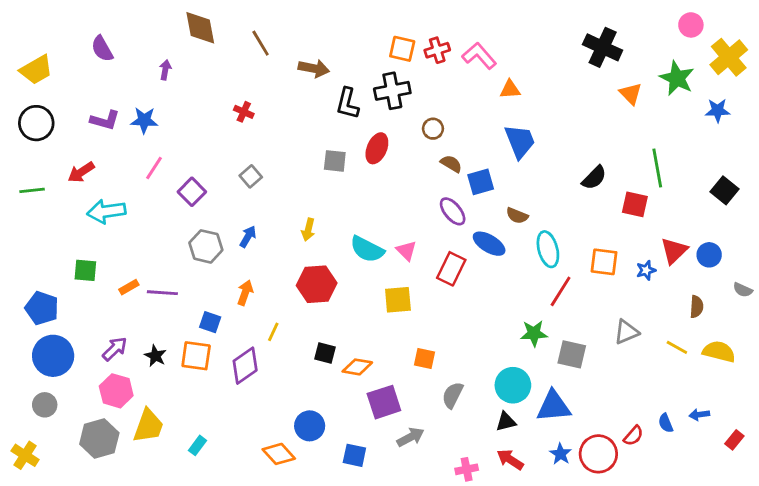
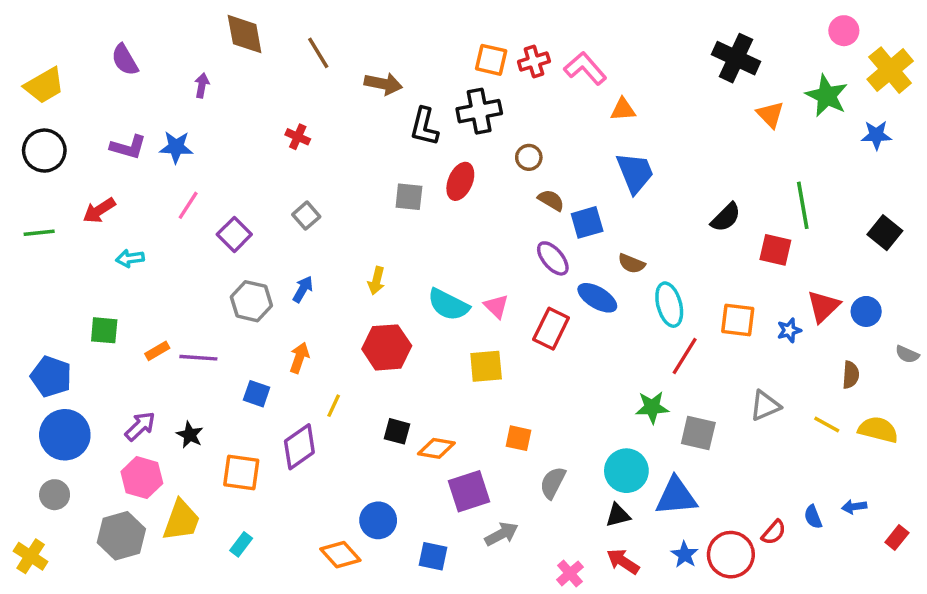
cyan arrow: (106, 211) -> (130, 258), size x0.6
orange square: (196, 356) -> (241, 472), moved
pink cross: (467, 469) -> (570, 573), turned -30

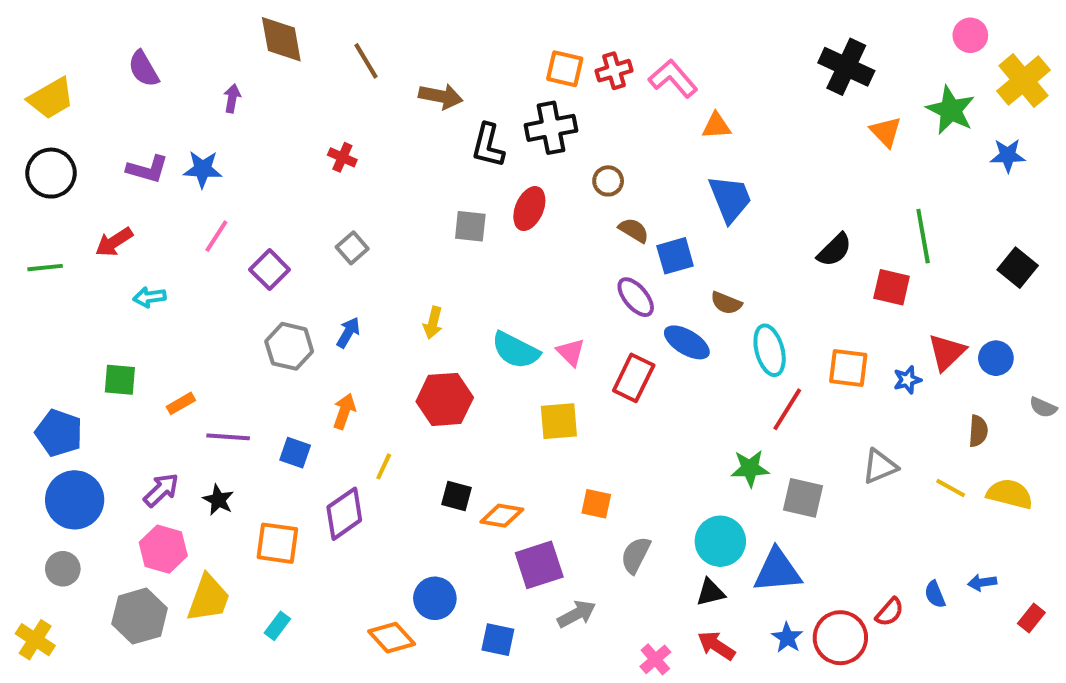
purple line: (198, 358) -> (228, 437), moved

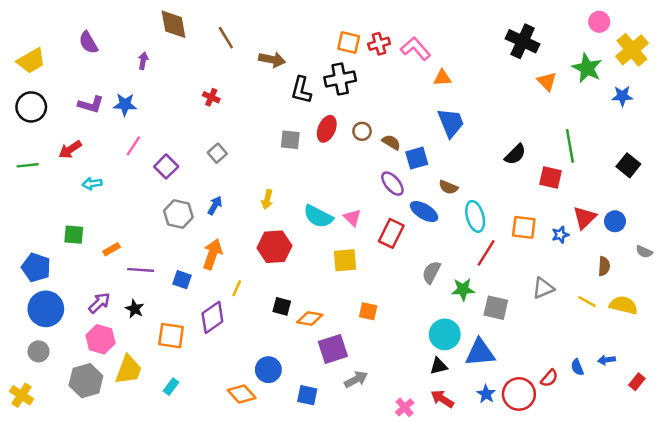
brown circle: (608, 181) -> (362, 131), moved
orange arrow: (344, 411) -> (212, 254), size x1.4
gray semicircle: (636, 555) -> (431, 272), moved

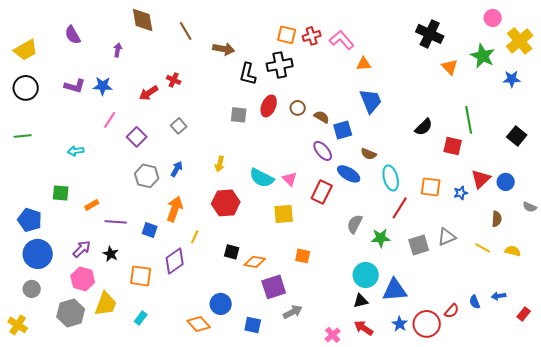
red arrow: (70, 150) -> (149, 93), moved
yellow semicircle: (624, 305) -> (513, 251), size x0.7
gray square: (496, 308) -> (419, 245), moved, turned -30

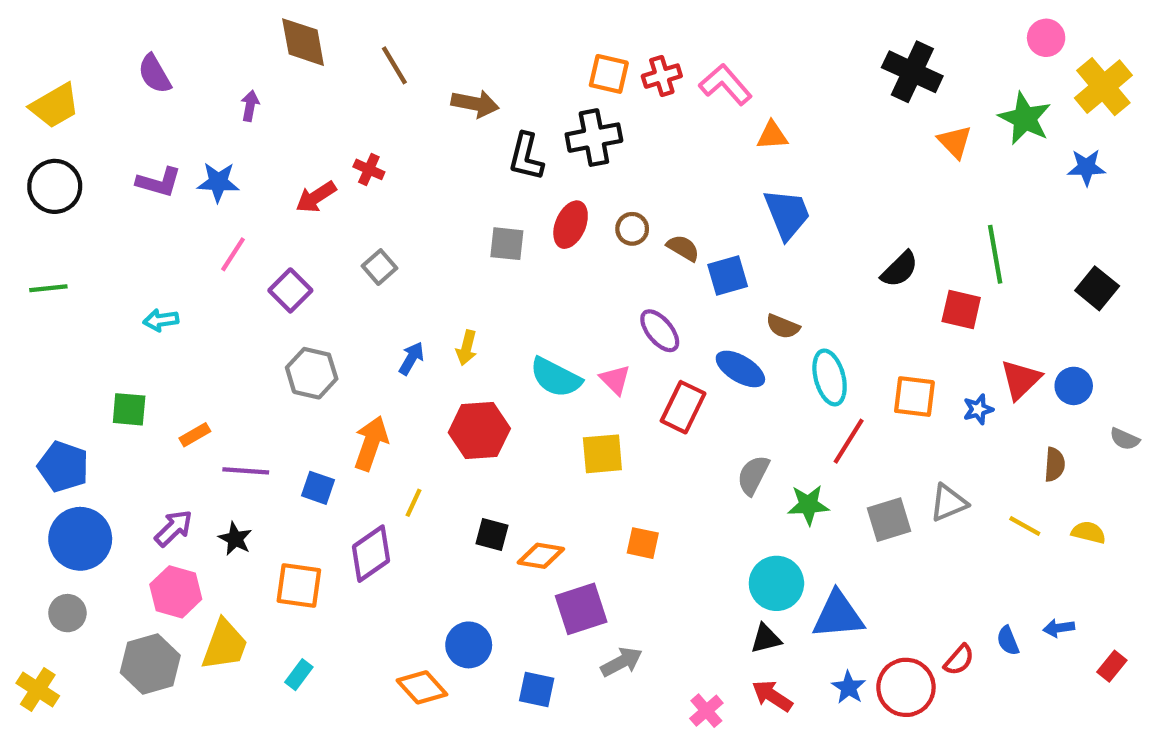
purple ellipse: (323, 151) -> (660, 331), moved
blue arrow: (177, 169) -> (411, 358), moved

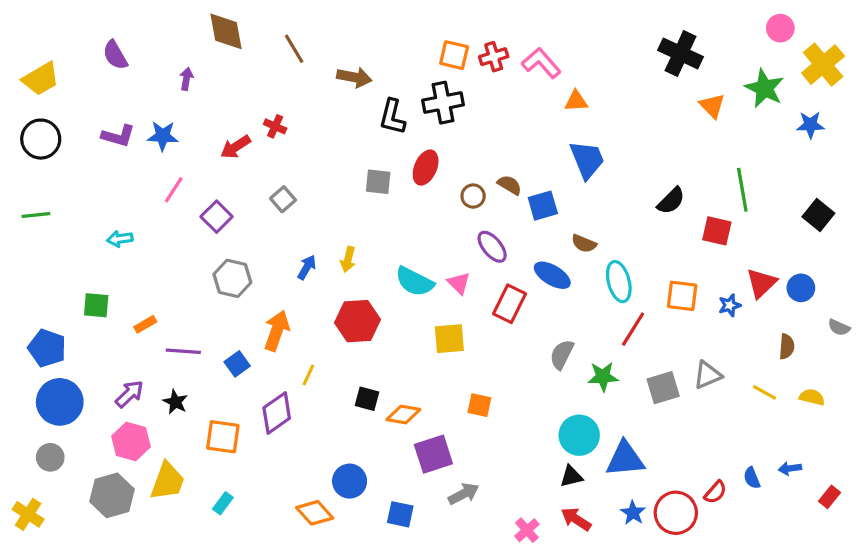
brown circle: (632, 229) -> (473, 196), moved
blue square: (318, 488) -> (237, 364), turned 35

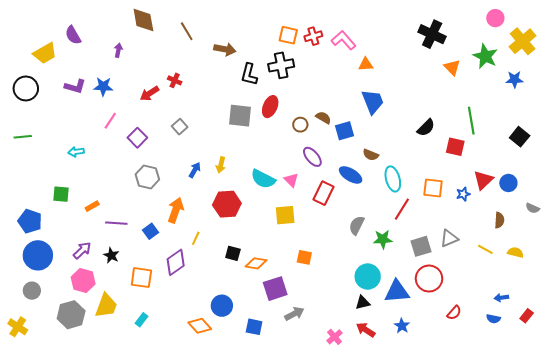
yellow trapezoid: (41, 79) -> (45, 53), moved
gray square: (378, 182) -> (240, 116), size x1.4
blue semicircle: (752, 478) -> (493, 319), moved, turned -56
red circle: (676, 513) -> (429, 279), moved

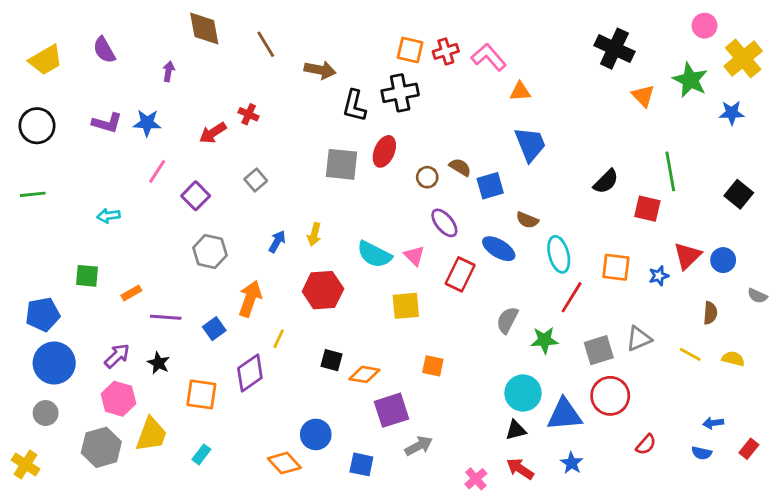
yellow trapezoid: (45, 53) -> (46, 60), moved
blue pentagon: (30, 221) -> (43, 314), turned -30

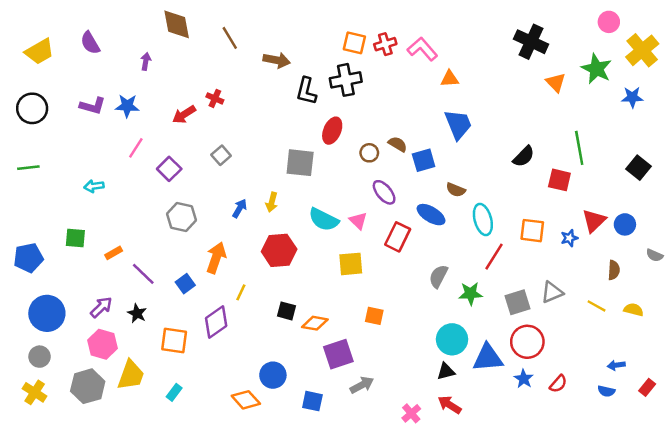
gray square: (341, 164) -> (300, 163), moved
blue pentagon: (43, 314) -> (28, 258), moved
purple line: (166, 317) -> (143, 274), turned 40
blue star: (572, 463) -> (524, 379), moved
yellow cross: (26, 464) -> (35, 392), moved

